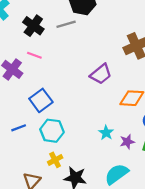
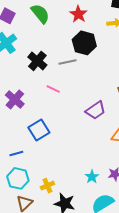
pink line: (34, 55) -> (53, 89), moved
cyan hexagon: (52, 131) -> (18, 178), moved
cyan star: (106, 133) -> (92, 177), moved

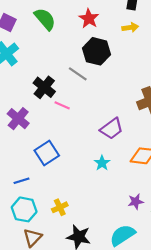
black cross: (37, 61) -> (44, 87), moved
gray line: (67, 62) -> (78, 74), turned 48
cyan star: (92, 177) -> (102, 163), moved
yellow cross: (47, 186) -> (60, 207), moved

